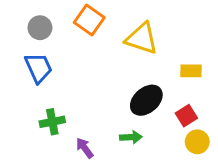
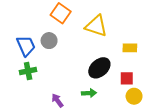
gray circle: (40, 28) -> (49, 41), moved
red square: (186, 116) -> (127, 78), turned 32
green cross: (52, 122) -> (28, 71), moved

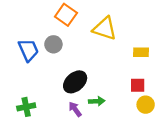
black ellipse: (99, 68) -> (75, 82), moved
green cross: (28, 71) -> (26, 107), moved
purple arrow: (57, 100) -> (75, 109), moved

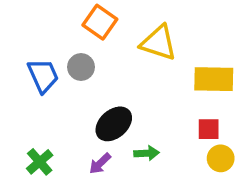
yellow rectangle: (141, 52) -> (214, 79), size x1.6
green cross: (26, 107) -> (40, 162), turned -30
purple arrow: (75, 109) -> (100, 164), moved, turned -98

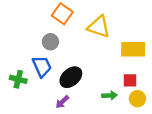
blue trapezoid: (43, 76) -> (42, 66), moved
green arrow: (147, 153) -> (110, 95), moved
green cross: (40, 162) -> (18, 79), moved, turned -35

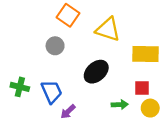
blue trapezoid: (42, 66) -> (52, 92), moved
black ellipse: (71, 77) -> (96, 72), moved

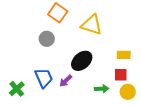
yellow rectangle: (146, 54) -> (124, 55), moved, size x0.6
green cross: (20, 87) -> (17, 89), moved, turned 35
purple arrow: (68, 112) -> (66, 81), moved

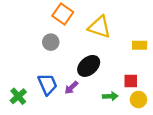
yellow rectangle: (124, 55) -> (140, 45), moved

